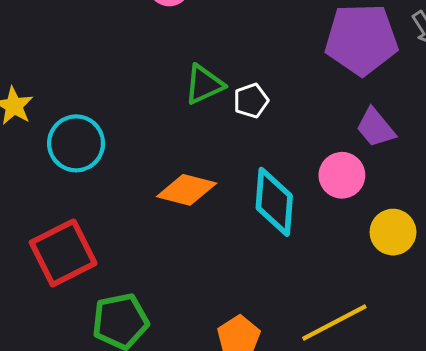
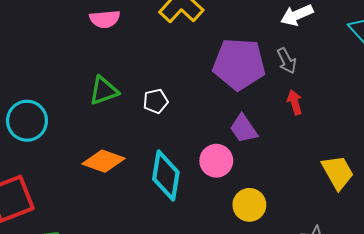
green triangle: (204, 84) -> (104, 91), moved

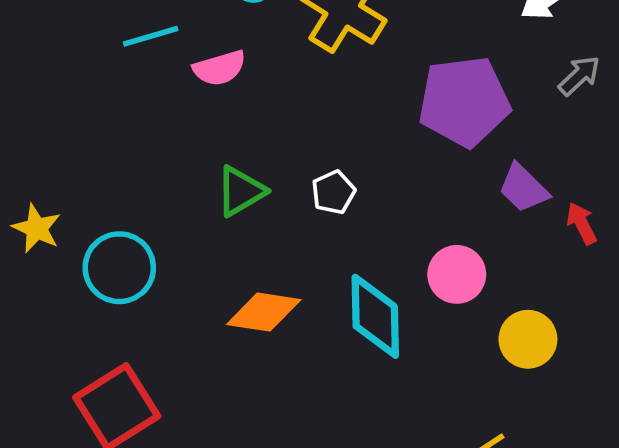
gray arrow: (287, 61) -> (579, 76), moved, turned -95
red arrow: (295, 102) -> (582, 223), moved
purple trapezoid: (244, 129) -> (523, 188), moved

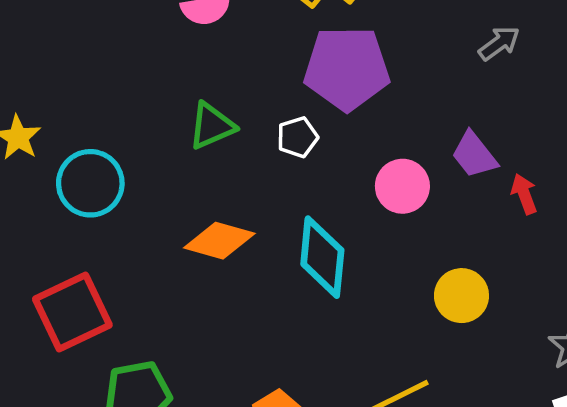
gray arrow: (579, 76) -> (499, 43), moved
purple pentagon: (464, 101) -> (347, 68), moved
pink circle: (457, 274) -> (402, 186), moved

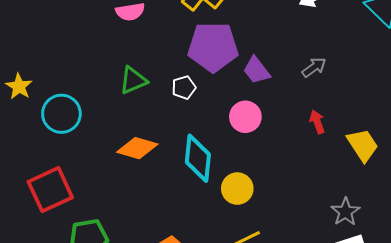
gray arrow: (499, 43) -> (314, 67), moved
purple trapezoid: (474, 155) -> (256, 70), moved
yellow circle: (461, 296) -> (237, 189), moved

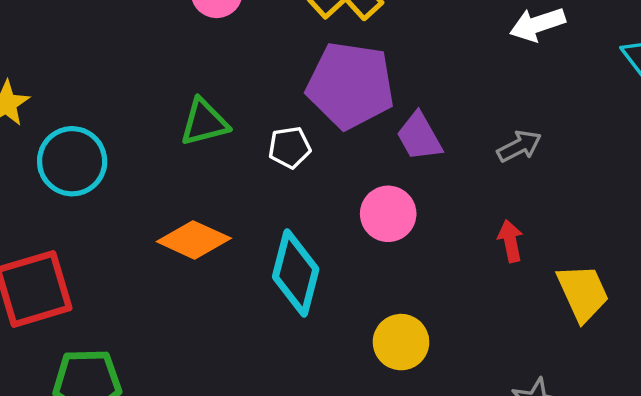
yellow circle: (237, 189) -> (401, 342), moved

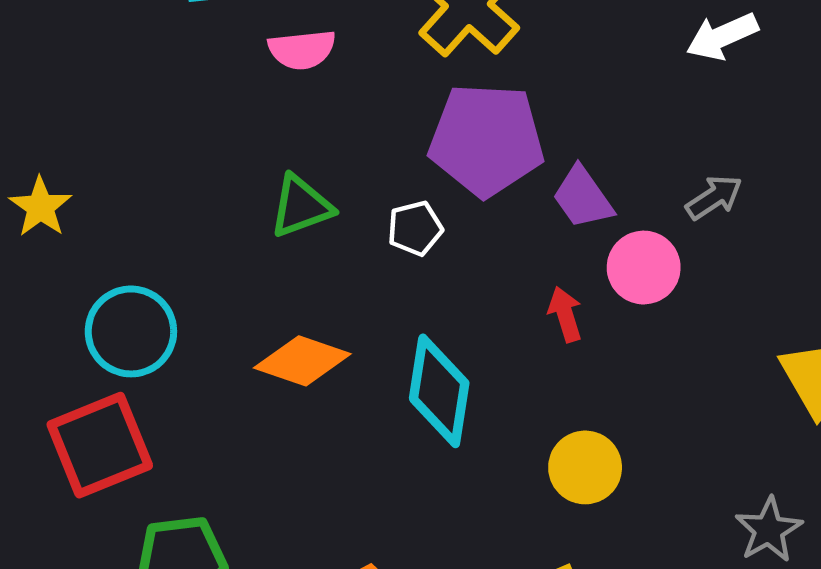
cyan circle: (72, 161) -> (131, 331), moved
pink circle: (388, 214) -> (644, 268), moved
red arrow: (510, 241) -> (565, 314), moved

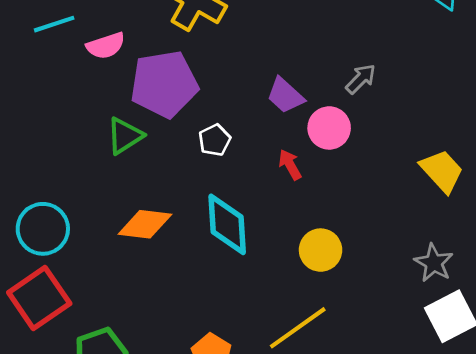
purple pentagon: (486, 140) -> (164, 84), moved
white pentagon: (415, 228) -> (215, 140), moved

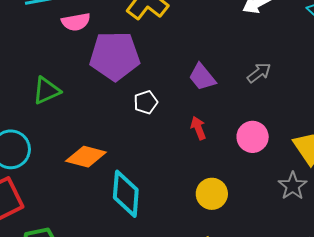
pink circle: (329, 128) -> (253, 137), moved
green triangle: (125, 136) -> (46, 91), moved
cyan diamond: (227, 224) -> (126, 194), moved
gray star: (434, 263) -> (293, 186), moved

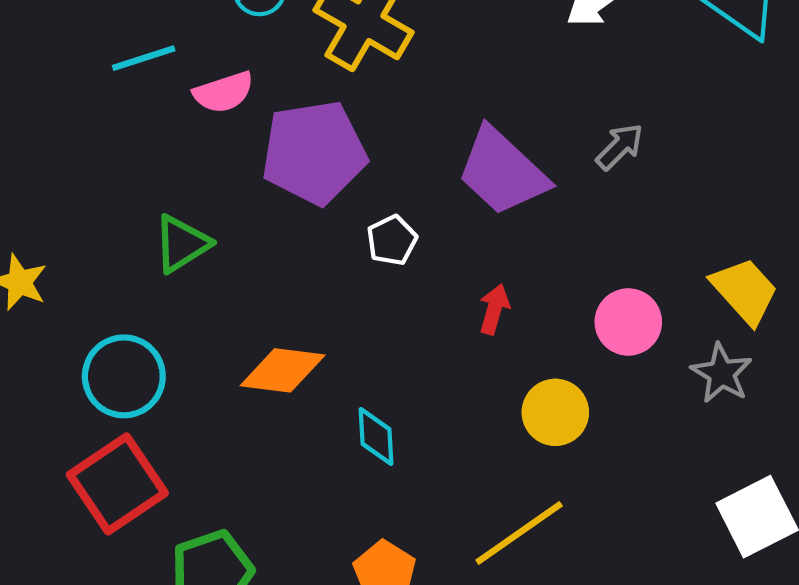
purple trapezoid: (202, 77) -> (502, 172), size x1.6
red arrow: (198, 128) -> (494, 309), moved, turned 45
pink circle: (253, 137) -> (628, 322), moved
cyan diamond: (126, 194) -> (376, 436), size x0.6

